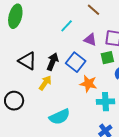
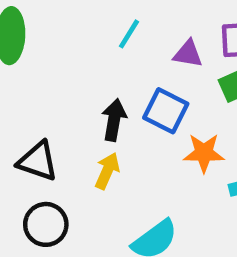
black triangle: (27, 61) -> (38, 161), moved

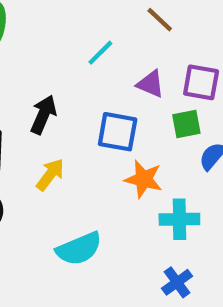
blue square: (166, 111) -> (118, 132), turned -30
black arrow: (114, 120) -> (43, 115), moved

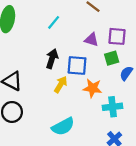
cyan line: (100, 53) -> (54, 22), moved
black arrow: (43, 115) -> (52, 59), moved
yellow arrow: (50, 175) -> (61, 84), moved

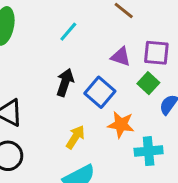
green square: (112, 58) -> (148, 83), turned -32
blue square: (77, 65) -> (100, 92), turned 35
yellow arrow: (61, 84) -> (75, 137), moved

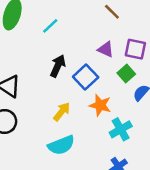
cyan line: (68, 32) -> (50, 26), moved
cyan cross: (149, 151) -> (121, 129), turned -30

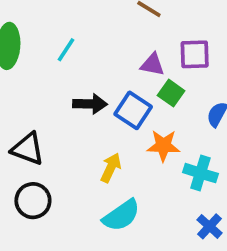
black arrow: (58, 66) -> (90, 104), turned 80
green square: (126, 73) -> (171, 93), moved
cyan cross: (121, 129) -> (200, 173), turned -30

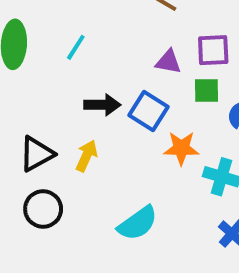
green square: (171, 93) -> (207, 90), moved, turned -35
black triangle: (28, 149) -> (37, 154), turned -48
yellow arrow: (111, 168) -> (87, 156), moved

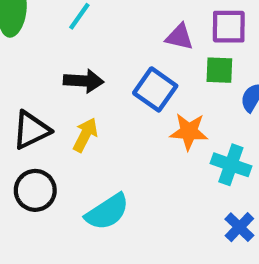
black arrow: (102, 105) -> (84, 81), moved
cyan semicircle: (138, 223) -> (107, 212), moved

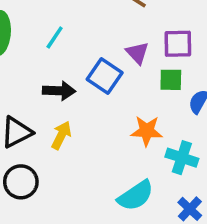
purple triangle: (179, 37) -> (137, 53), turned 35
blue square: (155, 89) -> (105, 76), moved
cyan semicircle: (107, 212) -> (136, 196), moved

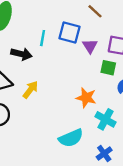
cyan line: (55, 38) -> (43, 38), moved, turned -35
blue square: (105, 76) -> (69, 32), moved, turned -30
black arrow: (59, 91) -> (21, 54), moved

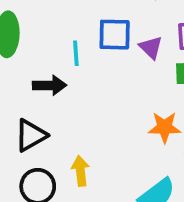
yellow arrow: (30, 90) -> (80, 171), moved, turned -30

